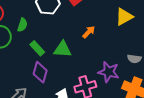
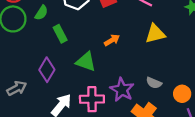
green rectangle: (37, 48) -> (60, 34), moved
green triangle: (63, 49) -> (86, 62), moved

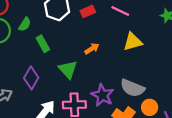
green triangle: (86, 62) -> (68, 69), turned 30
gray semicircle: (154, 83) -> (133, 88), size x1.6
orange circle: (182, 94) -> (150, 107), moved

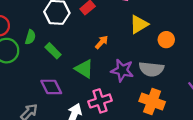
purple diamond: (31, 78) -> (51, 87), turned -40
purple star: (102, 95) -> (122, 70), moved
orange circle: (150, 107) -> (166, 40), moved

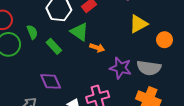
green semicircle: (30, 37) -> (32, 32), turned -40
orange arrow: (102, 42) -> (97, 48), moved, turned 64
green triangle: (84, 69) -> (79, 32), moved

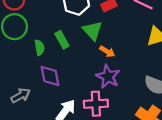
green semicircle: (32, 32) -> (39, 48), moved
purple star: (121, 68) -> (108, 77), moved

